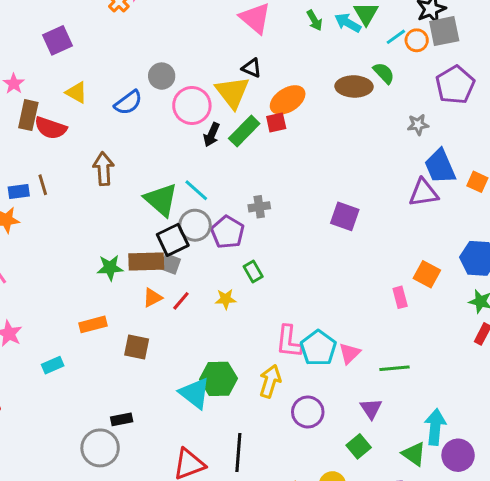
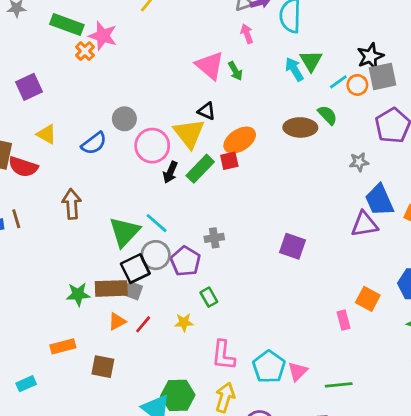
green arrow: (315, 20) -> (235, 71), moved
cyan arrow: (348, 23) -> (294, 69), turned 30
green triangle: (161, 200) -> (124, 232), turned 32
pink L-shape: (289, 342) -> (223, 355), moved

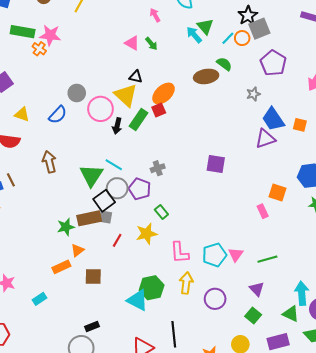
pink triangle: (210, 65) -> (132, 43), size x0.7
orange triangle: (117, 321) -> (77, 250), moved
yellow star: (184, 322) -> (147, 234), size x1.5
cyan pentagon: (269, 367) -> (214, 255), turned 30

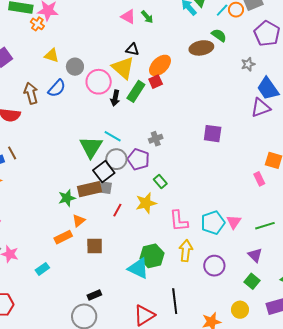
yellow triangle: (22, 114) -> (52, 55), moved
brown arrow: (49, 162) -> (31, 93), moved

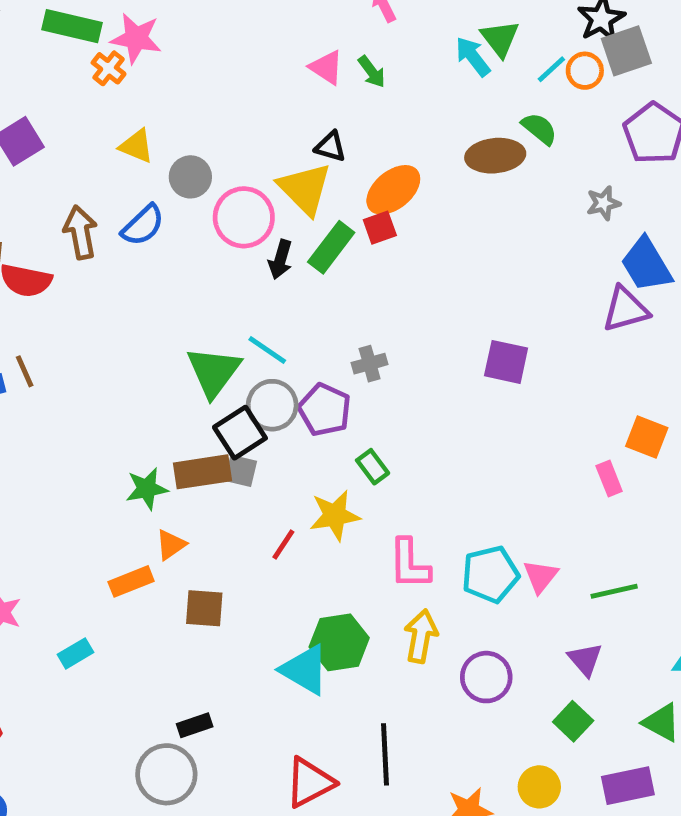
red line: (117, 210) -> (283, 544), moved

